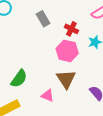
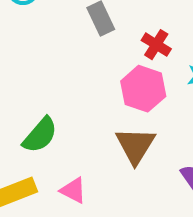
pink triangle: (48, 96) -> (73, 190), moved

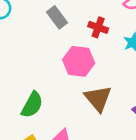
pink hexagon: (143, 89) -> (79, 61), moved

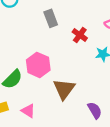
pink hexagon: (79, 61) -> (38, 65), moved

